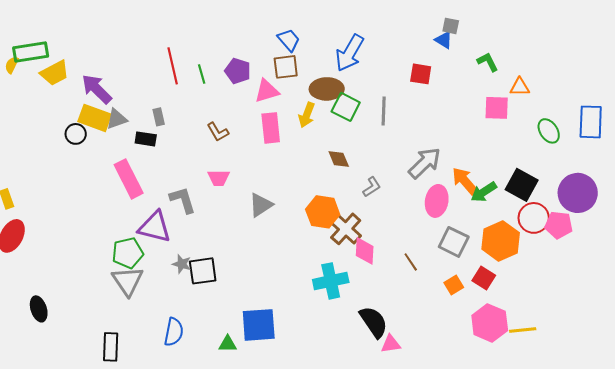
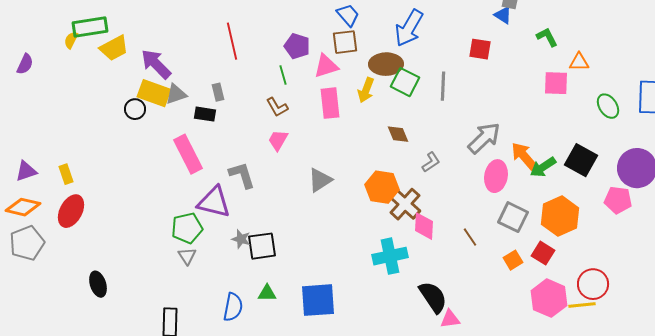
green line: (202, 74) -> (283, 75), moved
pink trapezoid: (219, 178) -> (278, 140), moved, turned 120
red circle: (534, 218) -> (593, 284), moved
gray triangle: (128, 281) -> (187, 256), size x0.6
green triangle: (228, 344) -> (267, 293), moved

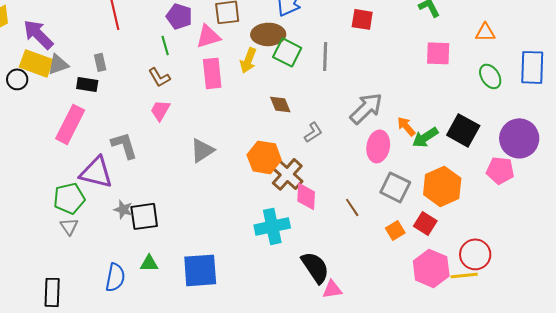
orange triangle: (579, 62) -> (485, 32), moved
pink rectangle: (188, 154) -> (70, 124), turned 54
orange arrow: (524, 156) -> (406, 126), size x0.7

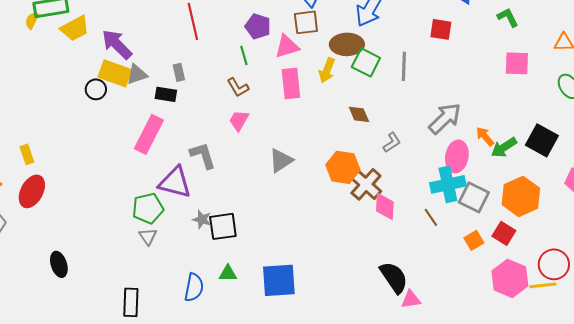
cyan cross: (272, 226) -> (448, 184), moved

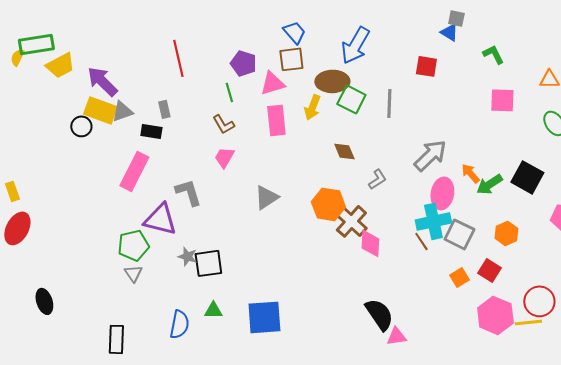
orange hexagon: (521, 196) -> (506, 233), size x0.6
brown line: (431, 217) -> (421, 241), moved

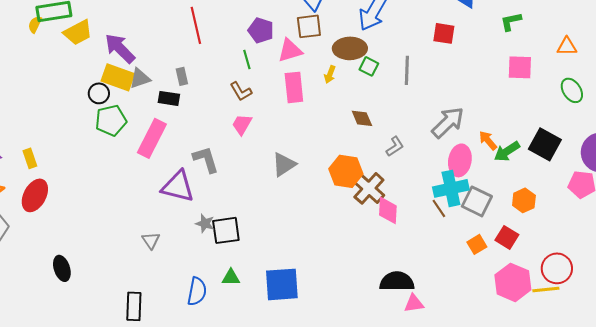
green L-shape: (493, 54) -> (511, 21), turned -75
green square: (351, 99) -> (369, 66), size x0.7
yellow arrow: (312, 107) -> (330, 74), size x0.7
green pentagon: (133, 245) -> (111, 120), moved
black semicircle: (379, 314) -> (397, 281), turned -56

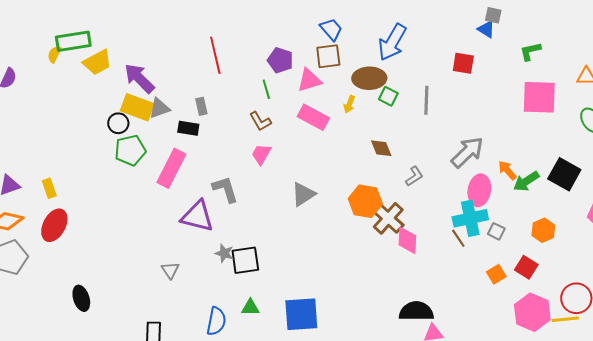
pink square: (520, 67) -> (539, 97), size x1.4
pink rectangle: (294, 87) -> (313, 117), turned -56
gray square: (477, 201) -> (496, 231), size x0.6

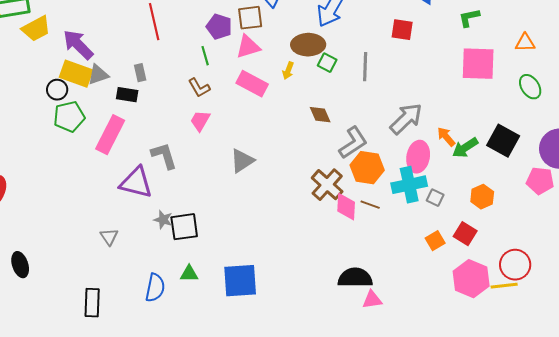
brown square: (328, 56) -> (250, 18), moved
gray L-shape: (414, 176) -> (353, 143), size x1.6
orange hexagon: (365, 201) -> (367, 168), moved
brown line: (458, 238) -> (370, 205), moved, turned -36

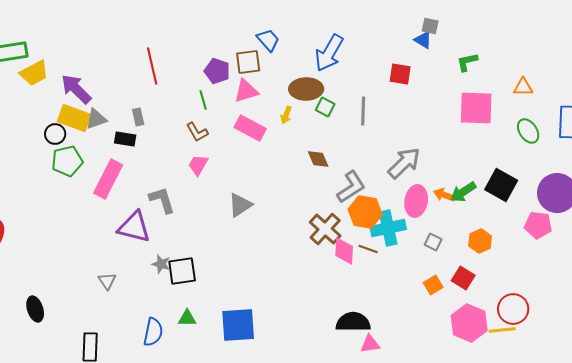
orange arrow: (446, 137) -> (444, 195), moved, turned -30
cyan cross: (409, 185) -> (388, 228), moved
black ellipse: (20, 265) -> (35, 309), moved

